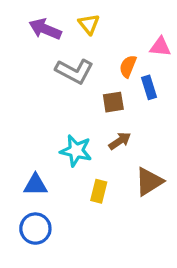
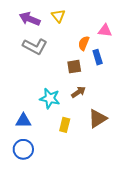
gray L-shape: (74, 71) -> (35, 46), moved

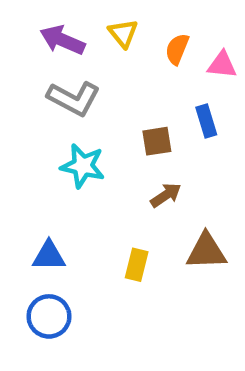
orange semicircle: (84, 43) -> (177, 49), moved
cyan star: (50, 98) -> (83, 166), moved
brown triangle: (98, 119) -> (206, 251), turned 30

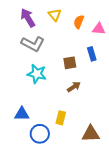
purple arrow: (62, 40) -> (28, 18), turned 36
brown triangle: (206, 251) -> (91, 134), moved
blue circle: (49, 316) -> (40, 134), moved

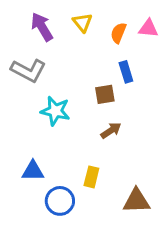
pink triangle: (99, 29) -> (148, 28), moved
gray L-shape: (33, 44) -> (28, 70), moved
blue rectangle: (92, 54) -> (126, 72), moved

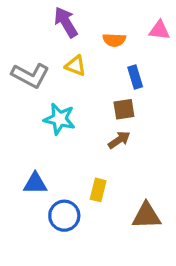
yellow triangle: (82, 22) -> (76, 66), moved, turned -30
purple arrow: (42, 27) -> (66, 22), moved
orange semicircle: (118, 33) -> (114, 40), moved, turned -110
brown square: (105, 94) -> (124, 109), moved

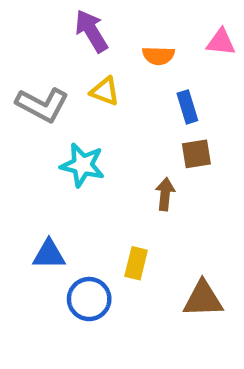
brown square: (124, 109) -> (196, 154), moved
brown arrow: (119, 140) -> (165, 194), turned -50

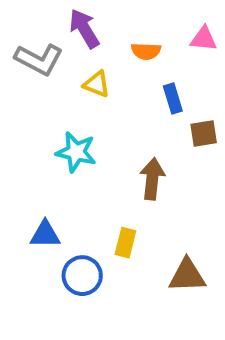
gray L-shape: (42, 105) -> (39, 59), moved
brown square: (196, 154) -> (204, 134), moved
brown arrow: (165, 194) -> (152, 179), size x1.4

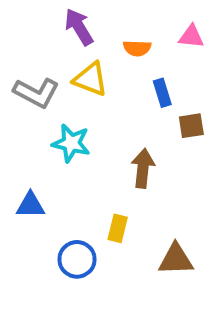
gray L-shape: (39, 59) -> (36, 93), moved
yellow triangle: (97, 84) -> (91, 79), size x1.4
blue triangle: (45, 234) -> (30, 205), moved

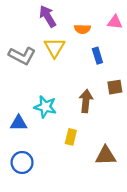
yellow triangle: (91, 79) -> (55, 48), turned 40
brown square: (191, 126) -> (115, 87), moved
cyan star: (71, 143) -> (45, 107), moved
blue circle: (77, 259) -> (22, 162), moved

